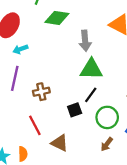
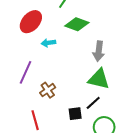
cyan arrow: (20, 49) -> (48, 43), moved
brown cross: (41, 92) -> (48, 90), turned -35

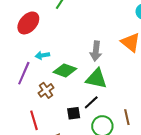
green diamond: (77, 24) -> (65, 70), moved
cyan arrow: (48, 43) -> (42, 55), moved

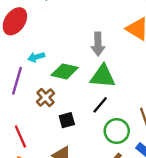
black square: (74, 113) -> (67, 120), moved
red line: (34, 120) -> (20, 137), moved

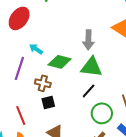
cyan arrow: (36, 57) -> (36, 49), turned 48
brown cross: (46, 97) -> (43, 83), turned -35
black square: (67, 120) -> (48, 102), moved

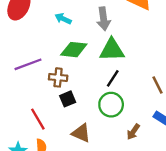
cyan arrow: (36, 49) -> (63, 19), moved
purple line: (19, 68) -> (28, 64), turned 60
green circle: (102, 113) -> (111, 105), moved

